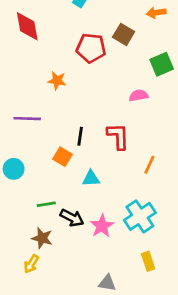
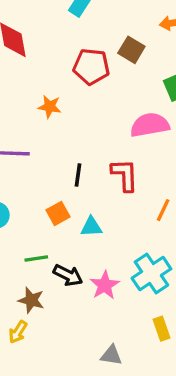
pink semicircle: (139, 96) -> (150, 125), size x1.6
orange square: (62, 157) -> (58, 213), moved, turned 30

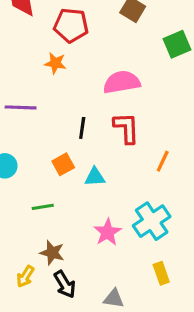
red pentagon: (91, 67) -> (71, 25), moved
pink semicircle: (150, 125) -> (122, 82), moved
black arrow: (68, 275) -> (65, 284), moved, turned 32
brown star: (31, 300) -> (52, 253), moved

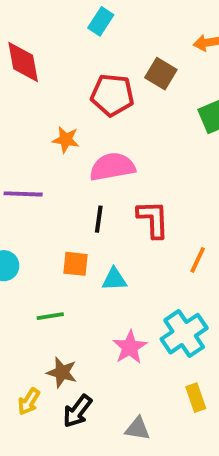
red pentagon: (71, 25) -> (112, 95), moved
pink semicircle: (122, 82) -> (112, 167), moved
orange square: (63, 164) -> (75, 264), turned 35
black arrow: (65, 284) -> (77, 411), turned 68

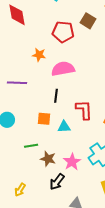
red L-shape: (153, 219) -> (84, 110), moved
brown star: (62, 372) -> (48, 159), moved
black arrow: (77, 411) -> (57, 182), moved

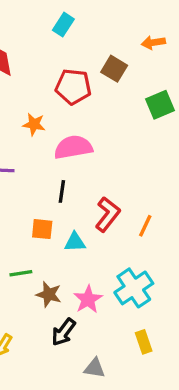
red L-shape: (84, 110) -> (108, 214), turned 40

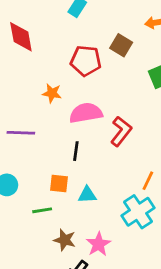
red L-shape: (108, 214) -> (121, 131), moved
green line: (21, 273) -> (42, 210), moved
cyan cross: (134, 288) -> (138, 212), moved

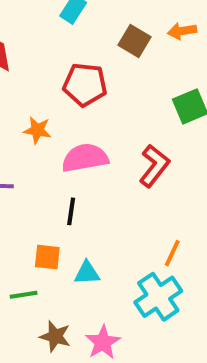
brown square: (121, 45) -> (135, 41), moved
red L-shape: (121, 131) -> (154, 166), moved

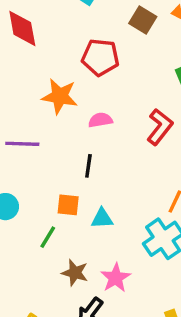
orange star: (37, 130) -> (60, 96), size x1.5
pink semicircle: (85, 158) -> (100, 120), size x0.6
green line: (24, 295) -> (48, 237), turned -50

